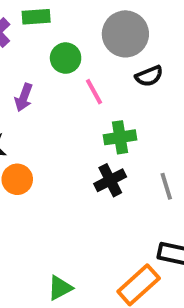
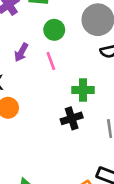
pink line: (94, 92) -> (51, 61), moved

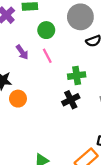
purple arrow: (21, 52) -> (22, 52), turned -56

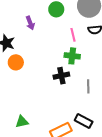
pink line: (47, 56) -> (73, 35), moved

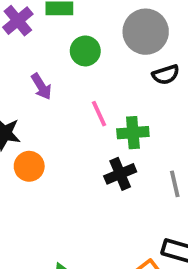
pink line: (73, 35) -> (99, 114), moved

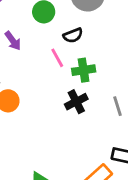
black semicircle: (166, 75) -> (73, 35), moved

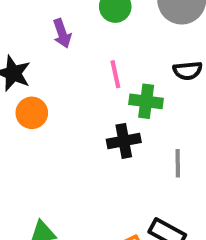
black semicircle: (73, 35) -> (188, 71), moved

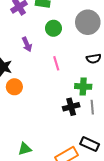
green cross: (146, 101) -> (83, 86), moved
black cross: (124, 141) -> (71, 107), moved

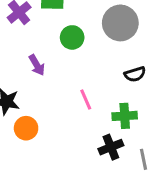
pink line: (56, 63) -> (86, 99), moved
gray line: (92, 107) -> (144, 159), moved

